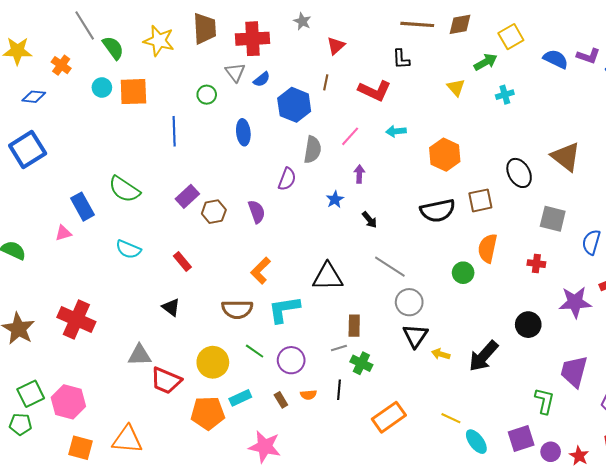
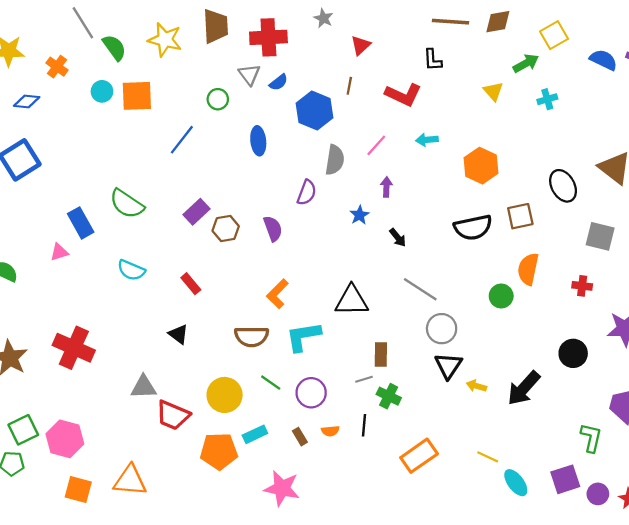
blue line: (174, 131) -> (182, 140), turned 40

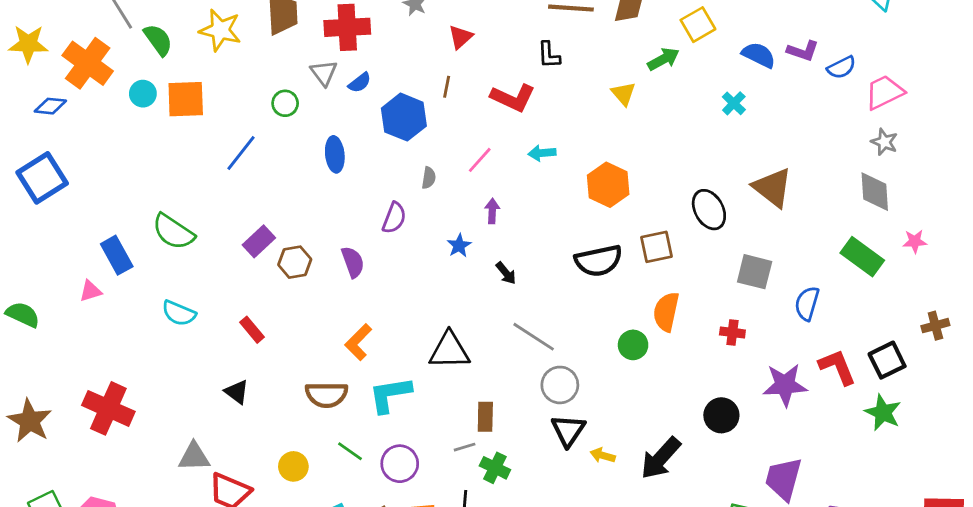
orange cross: (57, 67) -> (88, 63), size x1.8
cyan cross: (547, 99) -> (734, 103), moved, turned -30
gray semicircle: (335, 160) -> (429, 178), size x0.6
yellow circle: (225, 395) -> (293, 466), size x0.7

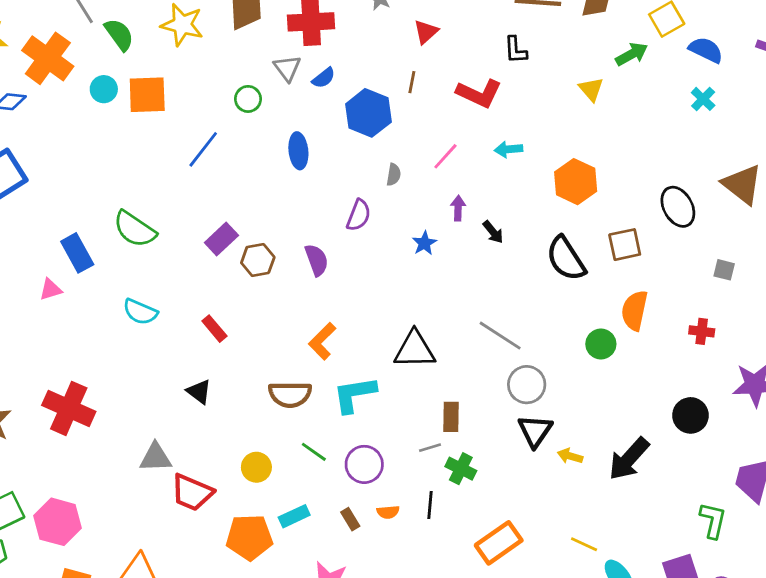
blue semicircle: (759, 55) -> (706, 50), moved
black semicircle: (599, 261) -> (566, 259), turned 69
gray square: (755, 272) -> (724, 270), size x0.6
black arrow: (506, 273) -> (493, 232), moved

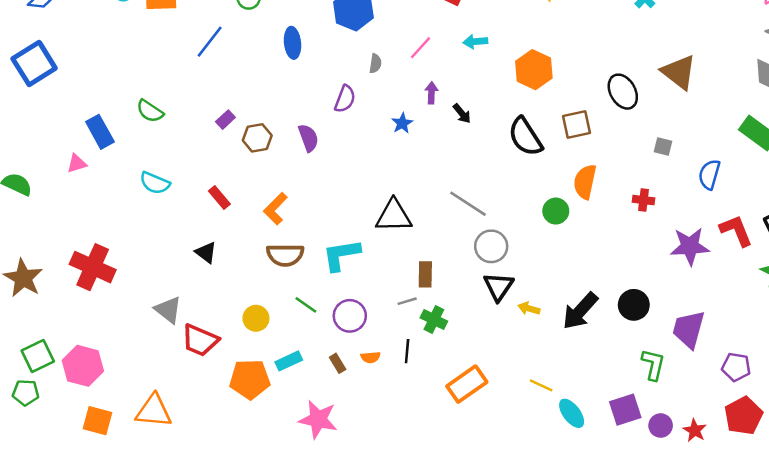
green semicircle: (135, 229) -> (150, 111), size x0.7
purple rectangle: (221, 239) -> (225, 120), size x0.7
orange L-shape: (322, 341) -> (275, 209), moved
black circle: (690, 415) -> (634, 305), moved
gray triangle: (156, 457) -> (168, 310), turned 40

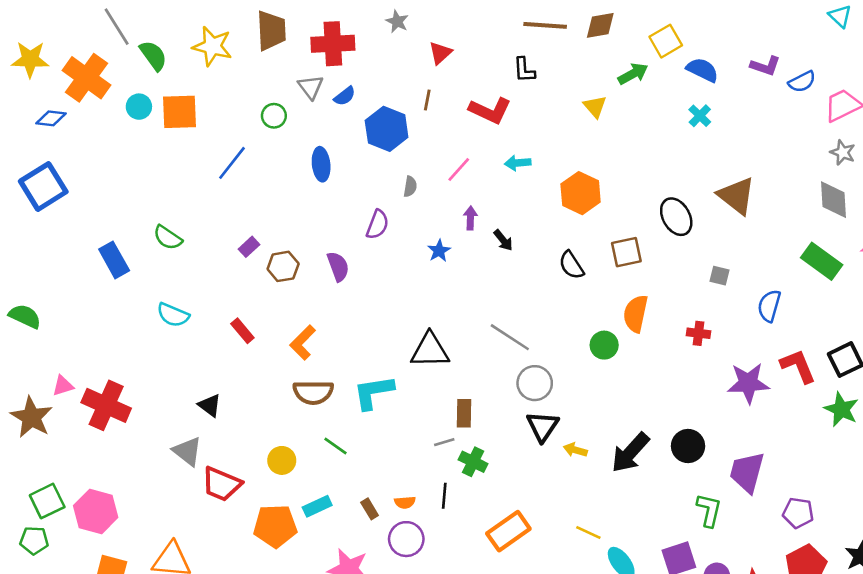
black semicircle: (525, 137) -> (571, 265), size x0.7
pink triangle: (77, 163) -> (63, 386), moved
black triangle: (206, 252) -> (210, 405), moved
purple circle: (350, 316) -> (406, 539), moved

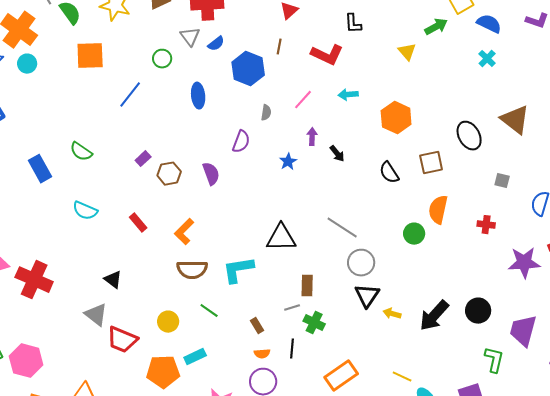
cyan circle: (139, 107) -> (27, 64), moved
brown rectangle: (370, 509) -> (257, 326), moved

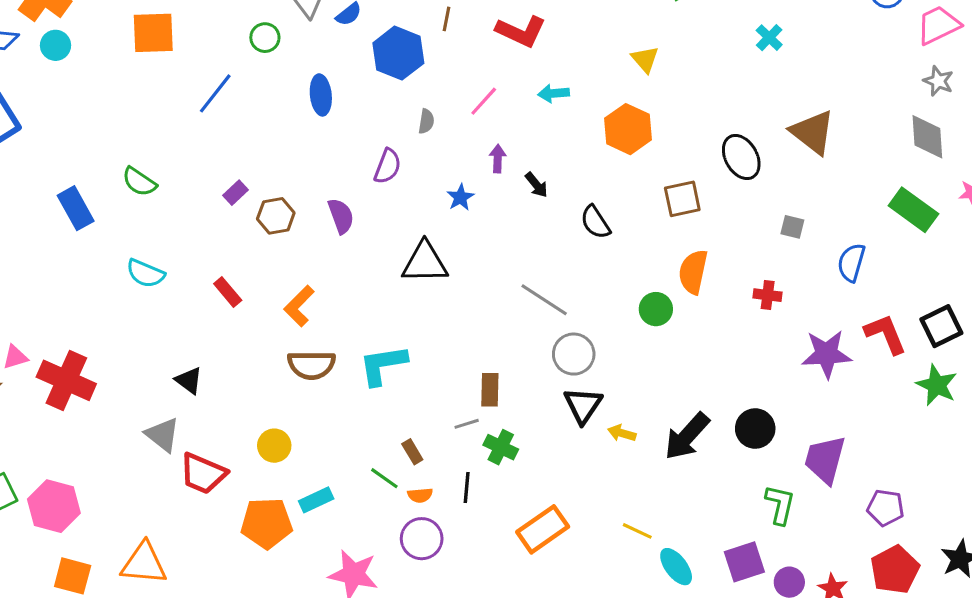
yellow triangle: (407, 52) -> (645, 59), moved
black semicircle: (389, 173) -> (595, 222), moved
black triangle: (281, 238) -> (425, 263), moved
green line: (209, 311) -> (384, 478), moved

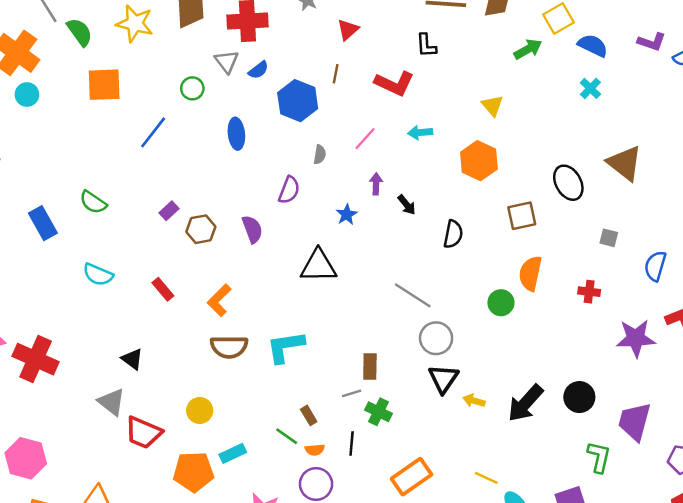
black semicircle: (595, 222) -> (453, 234), turned -136

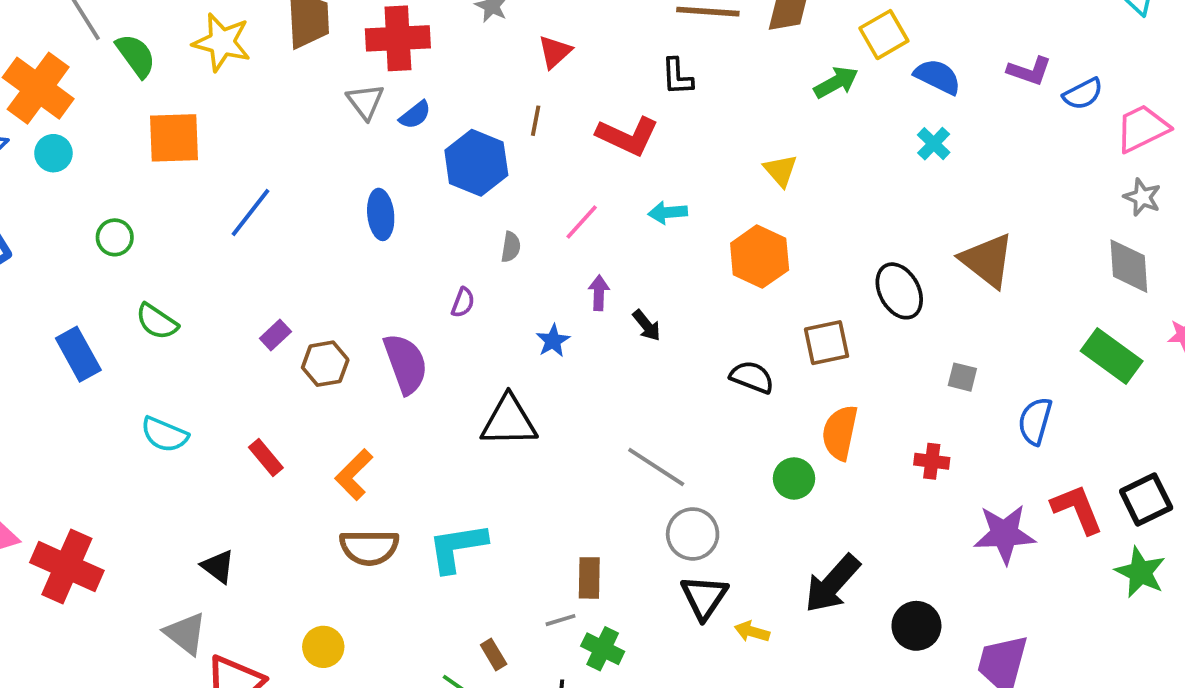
green circle: (192, 88) -> (115, 237), moved
purple semicircle: (289, 190) -> (463, 302), size x0.7
purple semicircle: (252, 229) -> (406, 364), size x1.4
black semicircle: (453, 234) -> (752, 377), moved, turned -80
black arrow: (525, 403) -> (832, 584), moved

